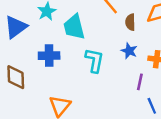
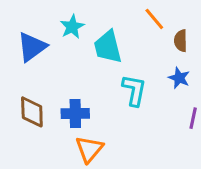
blue cross: (49, 56) -> (75, 114), moved

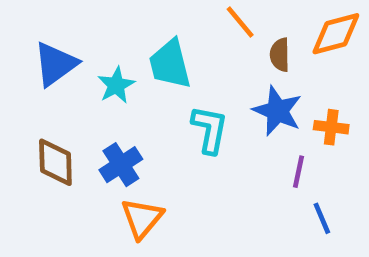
cyan star: (72, 27) -> (116, 85), moved
blue star: (179, 78) -> (277, 111), size x1.5
blue cross: (75, 114) -> (121, 165), turned -32

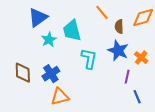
blue triangle: (55, 64) -> (38, 17), moved
orange cross: (331, 127) -> (141, 58), turned 32
orange triangle: (142, 218) -> (60, 97), turned 36

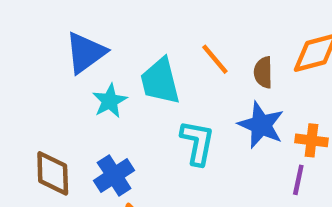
orange line: (102, 12) -> (215, 59), moved
orange cross: (141, 58) -> (311, 140), turned -32
purple line: (127, 77) -> (298, 180), moved

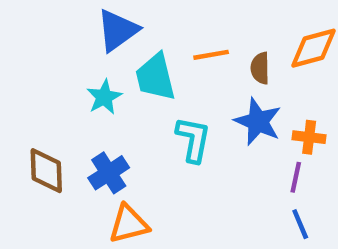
blue triangle: (86, 53) -> (118, 30), moved
orange line: (215, 59) -> (211, 55), turned -60

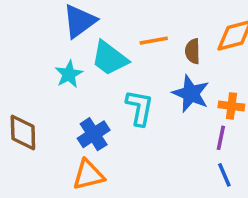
cyan trapezoid: (155, 77) -> (110, 58), turned -39
blue cross: (109, 173) -> (94, 134), moved

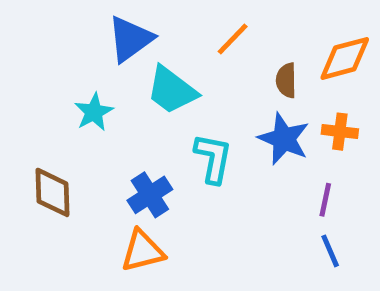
orange line: (154, 41) -> (233, 39), moved, turned -36
cyan star: (69, 74) -> (94, 112), moved
orange cross: (231, 106) -> (340, 132), moved

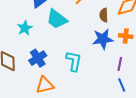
blue star: (284, 139) -> (103, 39), turned -30
cyan L-shape: (213, 158) -> (74, 61), moved
blue cross: (150, 195) -> (38, 58), moved

